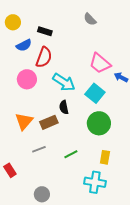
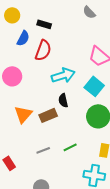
blue semicircle: (24, 45) -> (23, 38), turned -35
pink circle: (27, 79) -> (12, 76), moved
cyan arrow: (64, 82) -> (63, 75), turned -50
gray line: (39, 149) -> (43, 150), moved

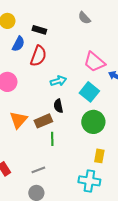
cyan arrow: (63, 75) -> (58, 81), size x0.7
green line: (70, 147) -> (52, 139), moved, turned -64
gray line: (43, 150) -> (38, 170), moved

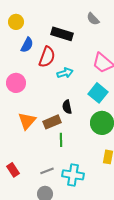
black rectangle: (39, 30) -> (62, 34), moved, size x1.5
cyan arrow: (58, 81) -> (65, 73), moved
cyan cross: (89, 181) -> (73, 175), moved

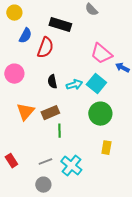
cyan arrow: (65, 73) -> (74, 85), moved
black semicircle: (67, 107) -> (52, 82), moved
cyan cross: (73, 175) -> (71, 166), turned 30

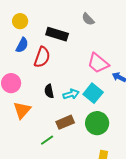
yellow circle: (14, 13) -> (20, 21), moved
orange triangle: (25, 112) -> (22, 110), moved
brown rectangle: (50, 113) -> (65, 122), moved
green line: (59, 131) -> (47, 140), moved, turned 56

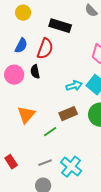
blue semicircle: (22, 45) -> (21, 46), moved
black semicircle: (49, 91) -> (35, 72), moved
orange triangle: (22, 110) -> (26, 115), moved

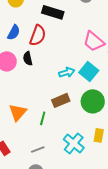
orange triangle: (26, 115) -> (18, 112), moved
green line: (50, 132) -> (43, 118), turned -40
cyan cross: (71, 167) -> (74, 143), moved

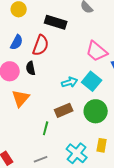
orange triangle: (18, 112) -> (21, 98), moved

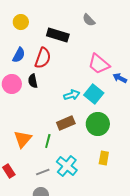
orange triangle: (21, 98) -> (23, 139), moved
cyan cross: (77, 153) -> (67, 166), moved

